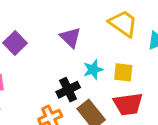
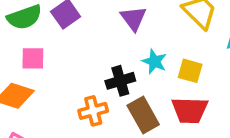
cyan star: (93, 70) -> (154, 61), turned 30

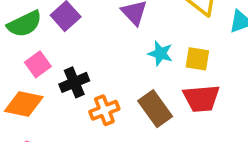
pink square: (33, 58) -> (38, 64), turned -30
black cross: (120, 81) -> (74, 82), moved

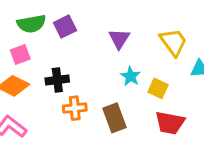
pink square: (38, 64) -> (20, 54), moved
red trapezoid: (201, 98) -> (170, 123), moved

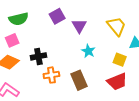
purple square: (65, 27) -> (57, 16), moved
yellow square: (158, 88) -> (120, 60), moved
red trapezoid: (170, 123) -> (117, 82), turned -30

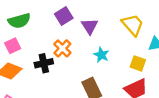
orange cross: (51, 75) -> (62, 48), moved, turned -35

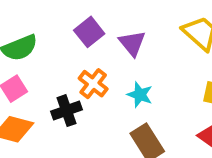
cyan star: (101, 55) -> (140, 95), moved

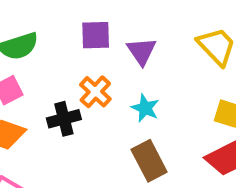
purple square: (89, 32) -> (96, 35), turned 32

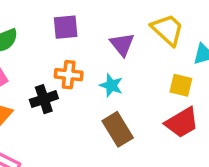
purple triangle: (142, 51) -> (122, 44), moved
orange cross: (95, 92) -> (69, 75), turned -32

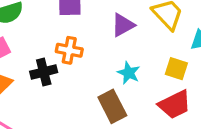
purple triangle: (122, 44) -> (123, 25), turned 35
cyan star: (111, 85) -> (129, 73), moved

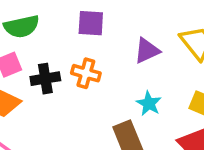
black cross: (44, 72) -> (45, 79), moved

